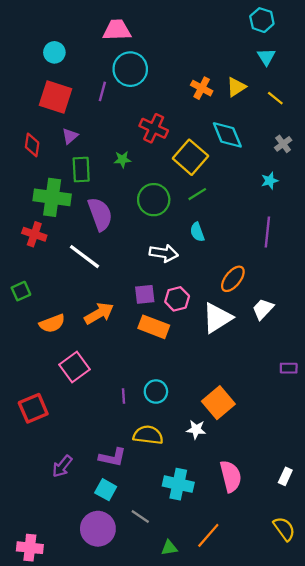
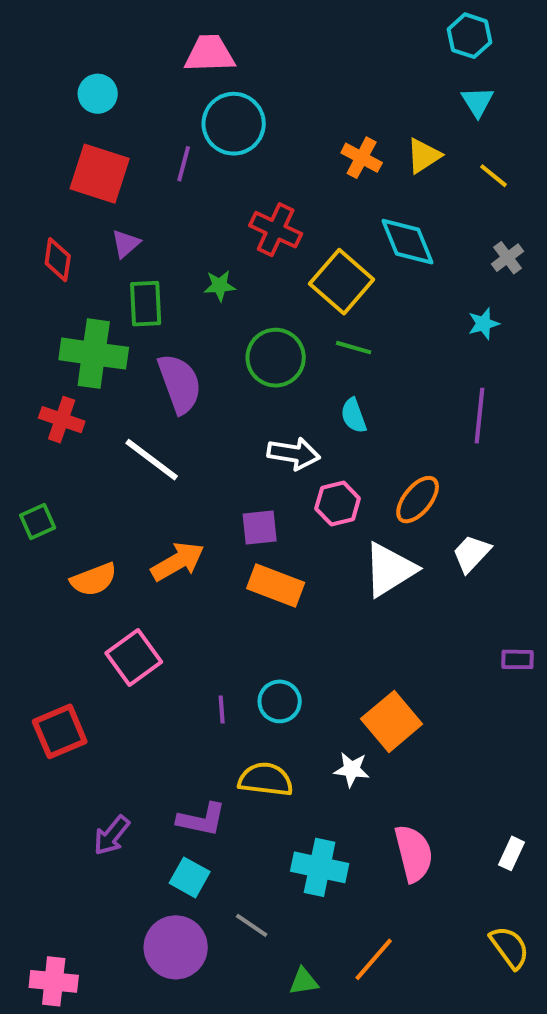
green line: (197, 194) -> (354, 348), turned 48
pink hexagon: (177, 299) -> (338, 504), moved

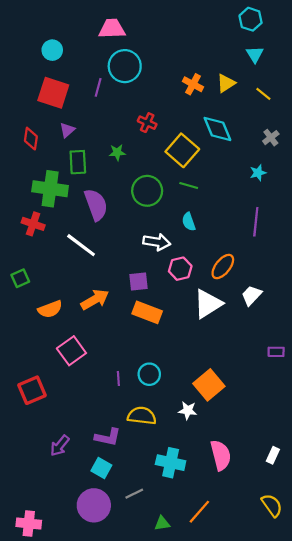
red cross: (276, 230) -> (147, 123), size x0.7
gray line: (252, 925) -> (134, 494), turned -60

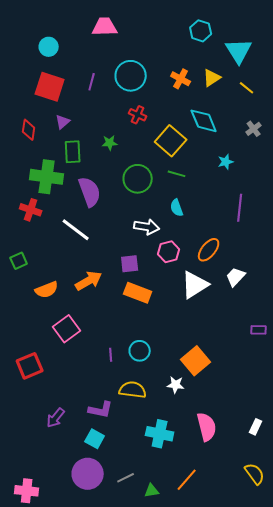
cyan hexagon: (251, 19) -> (201, 31), moved
cyan triangle: (255, 54) -> (239, 51), size x1.6
cyan circle: (125, 66) -> (131, 76), moved
cyan star: (258, 173) -> (226, 162), moved
gray line: (134, 494) -> (126, 478), moved

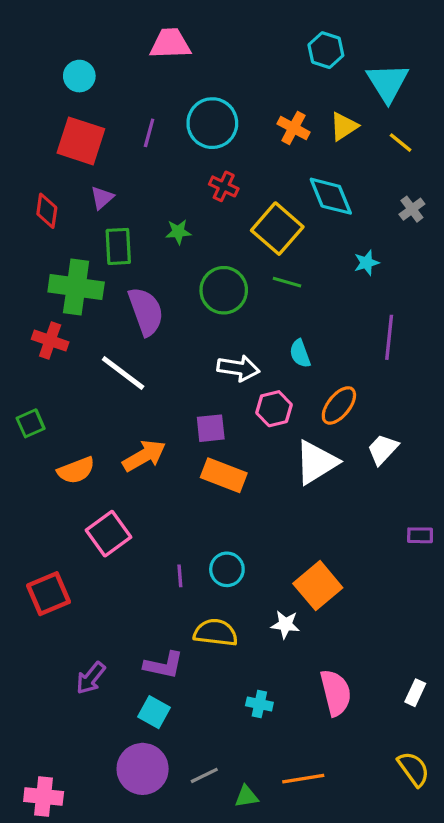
cyan semicircle: (177, 208) -> (300, 354), moved
cyan cross: (160, 434) -> (259, 704), size x0.6
orange line: (187, 480) -> (303, 779), turned 40

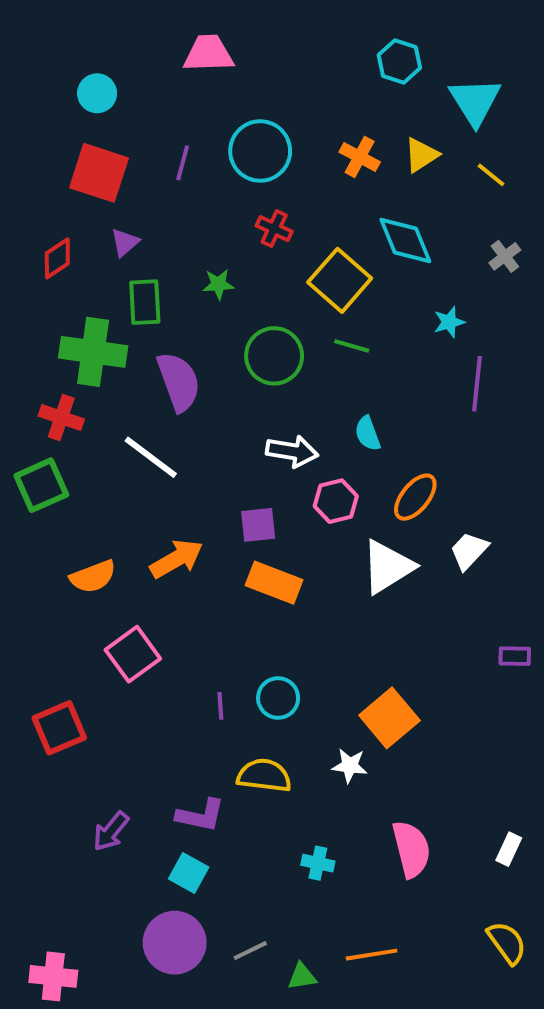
red diamond: (47, 211) -> (57, 258), turned 48
purple line: (389, 337) -> (477, 384), moved
green square: (31, 423) -> (41, 485), moved, size x1.5

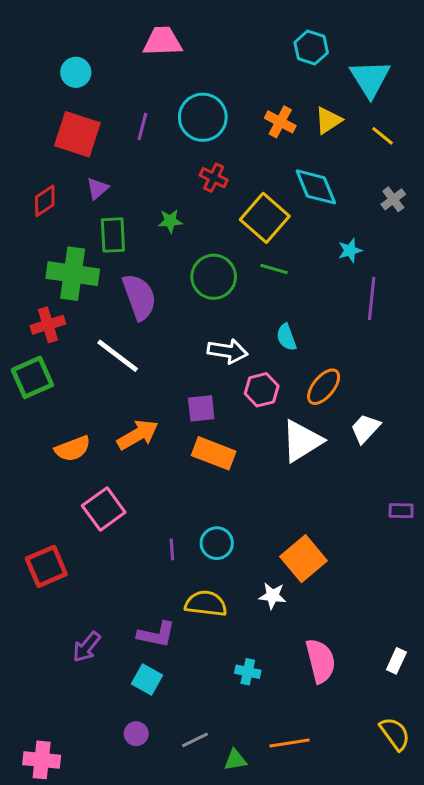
red cross: (61, 418) -> (48, 325), turned -36
purple circle: (175, 943) -> (136, 734), size x0.5

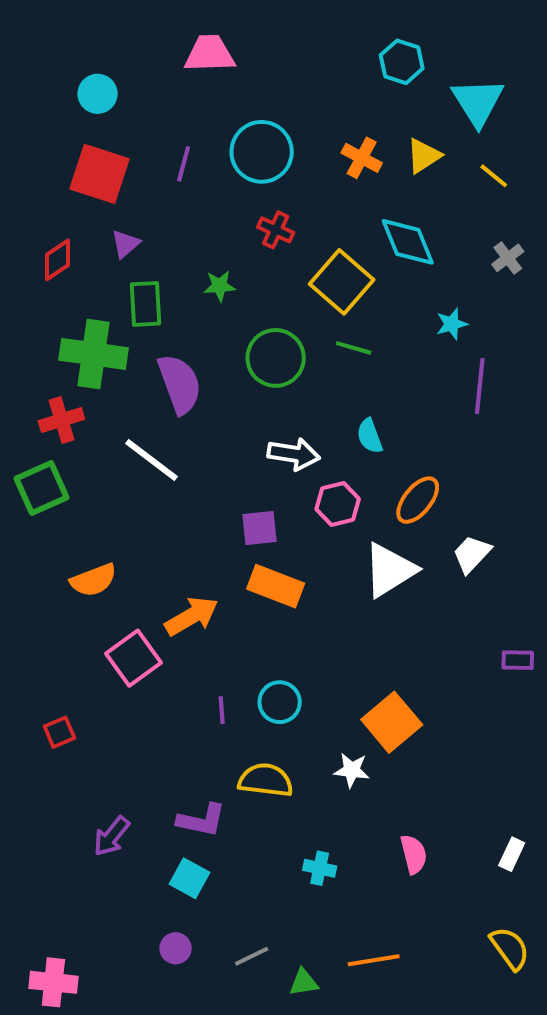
orange arrow: (138, 435) -> (192, 616), moved
red square: (46, 566) -> (59, 732), size x0.6
pink semicircle: (320, 661) -> (414, 854), size x0.7

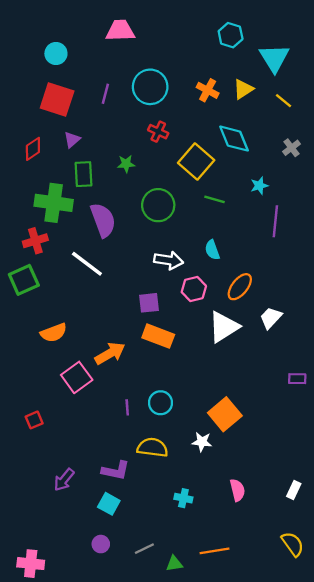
green line: (354, 348) -> (214, 199), moved

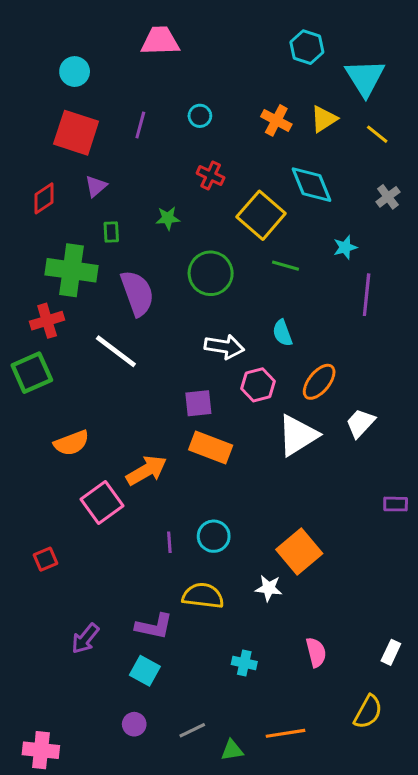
cyan circle: (150, 87) -> (200, 116), size x0.5
green rectangle: (84, 174) -> (111, 232), size x0.6
yellow semicircle: (293, 544) -> (368, 712), moved, turned 65

